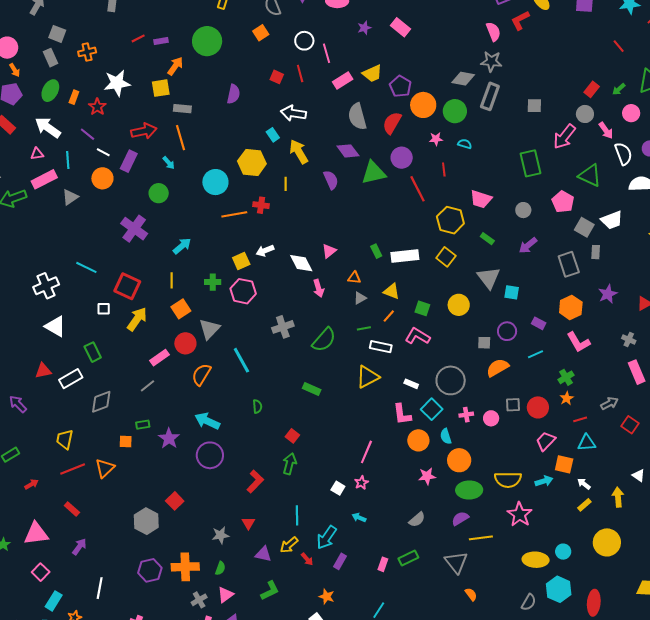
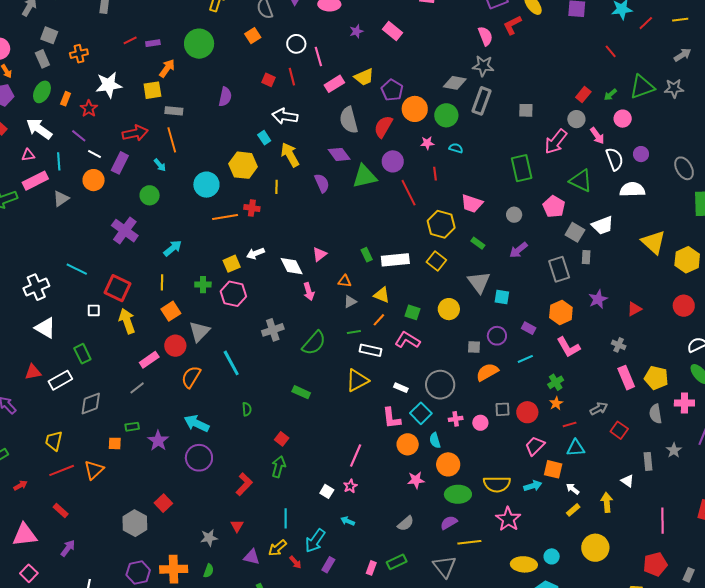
yellow arrow: (137, 319) -> (127, 321), turned -55

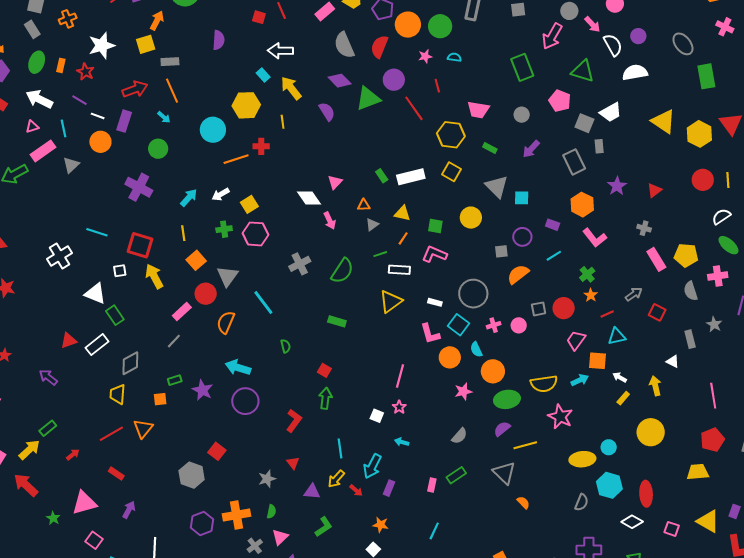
white arrow: (255, 253) -> (221, 194), moved
white triangle: (45, 328) -> (95, 294), moved
yellow trapezoid: (54, 441) -> (118, 394), moved

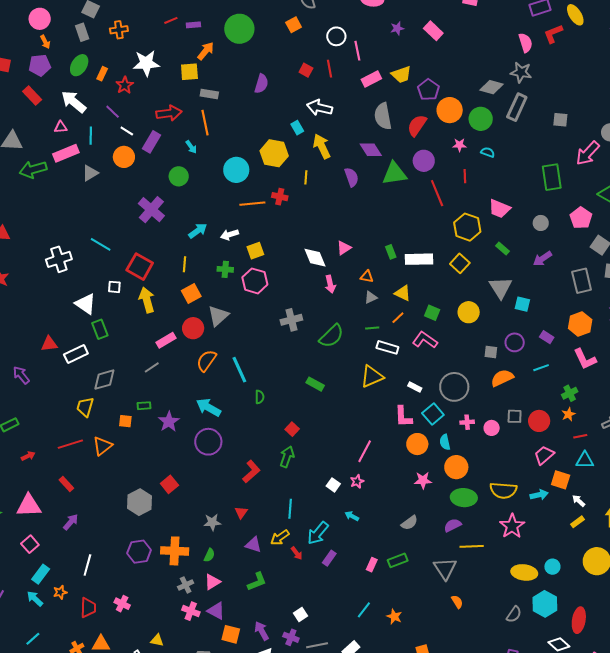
cyan line: (263, 303) -> (239, 370), moved
orange star: (381, 525) -> (394, 617), moved

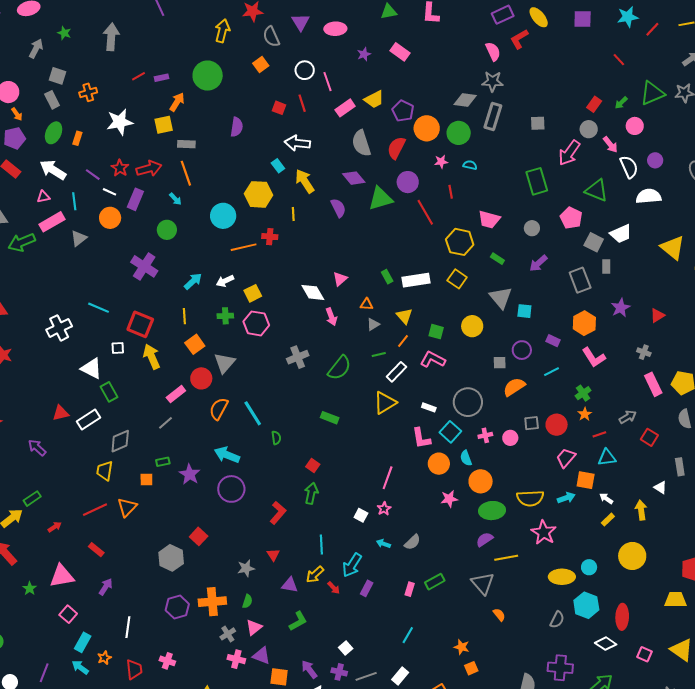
red star: (125, 85) -> (120, 168), moved
yellow triangle: (403, 293) -> (404, 316), turned 30
white rectangle: (387, 347) -> (396, 372), turned -55
gray semicircle: (409, 523) -> (412, 542), moved
orange star: (394, 617) -> (462, 647), moved

